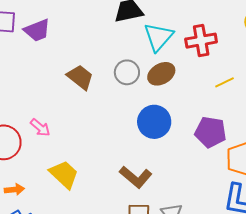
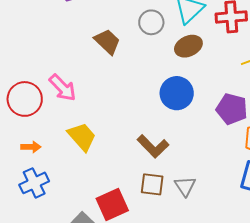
gray circle: (127, 72) -> (151, 22), moved
pink arrow: (40, 128) -> (63, 88), size x1.4

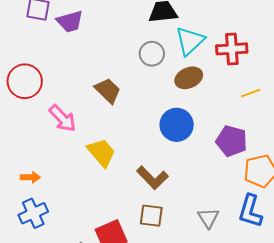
brown trapezoid: (107, 42) -> (108, 91), moved
red circle: (25, 99) -> (25, 81), moved
yellow trapezoid: (82, 137) -> (101, 153), moved
gray triangle: (185, 186) -> (208, 218), moved

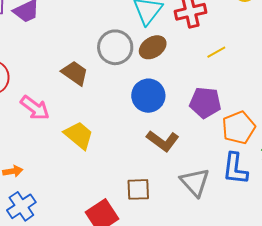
gray circle: (152, 54) -> (115, 47), moved, size x1.4
brown L-shape: (152, 178) -> (163, 141), moved
gray triangle: (208, 218) -> (195, 182), size x1.4

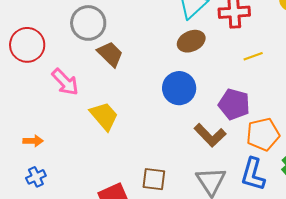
gray circle: (115, 47) -> (88, 23), moved
brown L-shape: (163, 141) -> (210, 135), moved
blue cross: (21, 206) -> (36, 177), size x0.7

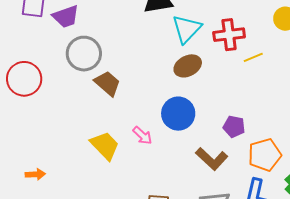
yellow line: (253, 56) -> (253, 57), moved
pink arrow: (65, 82) -> (142, 135), moved, size x0.7
purple pentagon: (234, 104) -> (234, 127), size x0.7

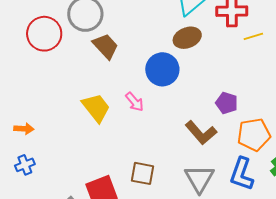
red circle: (24, 79) -> (44, 34), moved
blue circle: (178, 114) -> (162, 69), moved

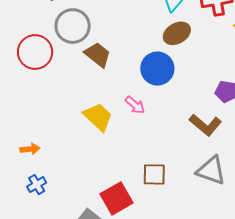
gray triangle: (199, 179) -> (211, 171), turned -32

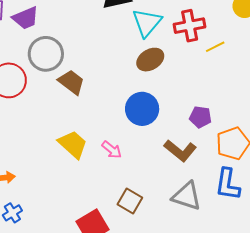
blue circle: (157, 69) -> (142, 109), moved
pink arrow: (135, 105) -> (112, 150), moved
brown square: (154, 174) -> (130, 201), turned 30

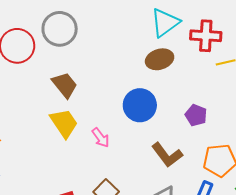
brown trapezoid: (71, 82) -> (65, 85), moved
purple pentagon: (200, 117) -> (196, 115), moved

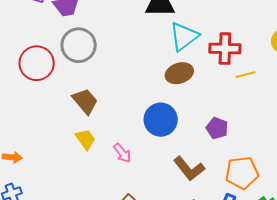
yellow trapezoid: (64, 123) -> (85, 139), size x0.7

